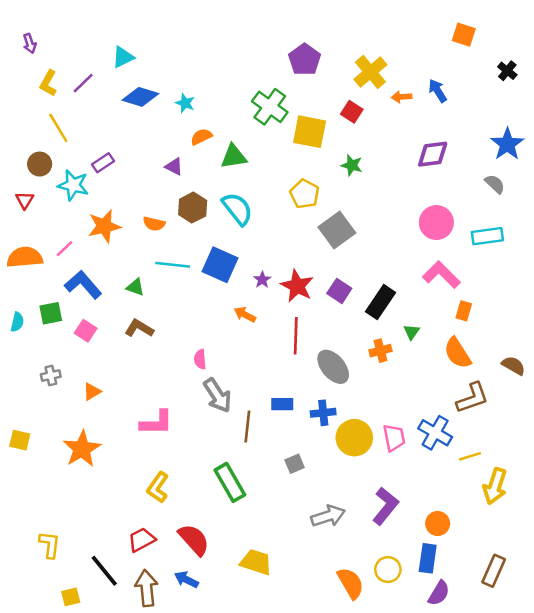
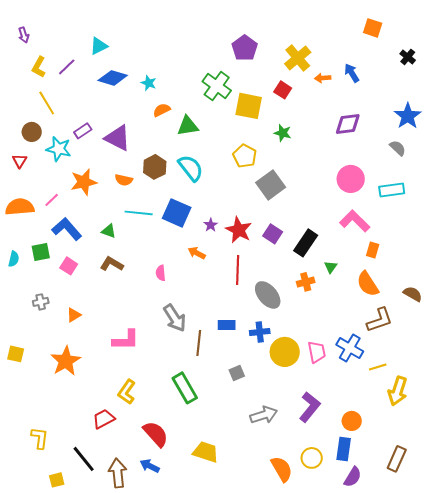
purple triangle: (174, 167) -> (118, 138), moved, size x1.8
pink semicircle: (200, 359) -> (161, 273), moved
red trapezoid: (142, 540) -> (104, 419), moved

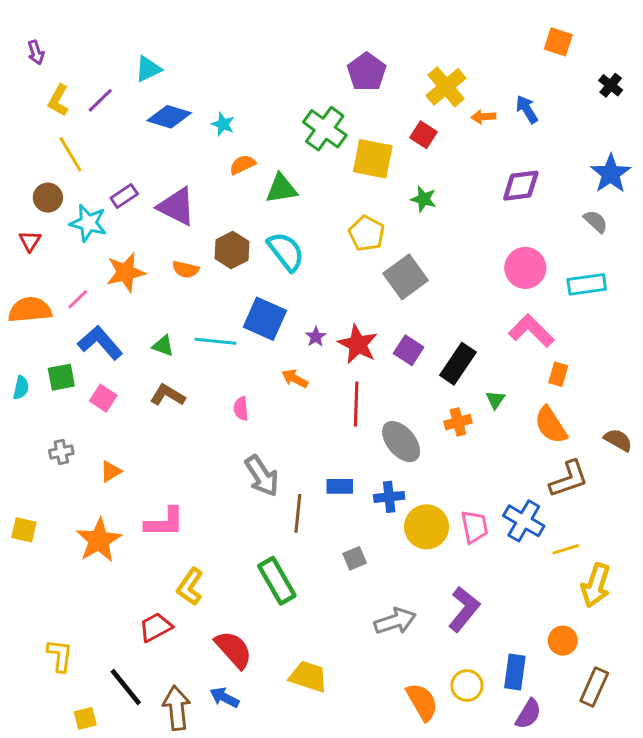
cyan line: (139, 213) -> (216, 341), moved
pink L-shape: (126, 340) -> (165, 522), moved
orange circle: (352, 421) -> (563, 641), moved

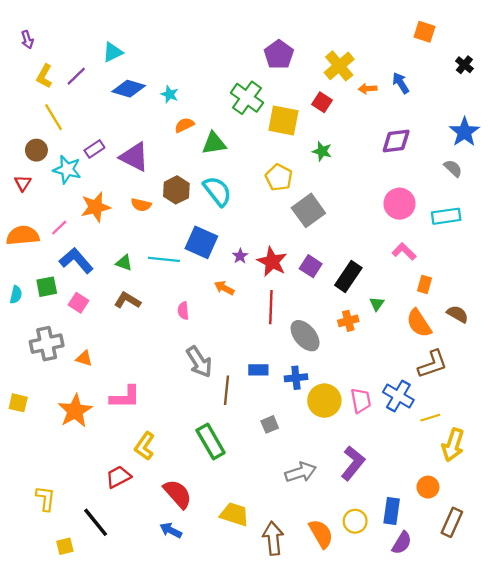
pink L-shape: (531, 331) -> (404, 251), size x0.7
brown semicircle: (618, 440) -> (458, 314), moved
gray cross: (61, 452) -> (47, 344), size x1.8
orange triangle: (111, 471) -> (84, 358), turned 48
brown arrow: (177, 708) -> (273, 538), moved

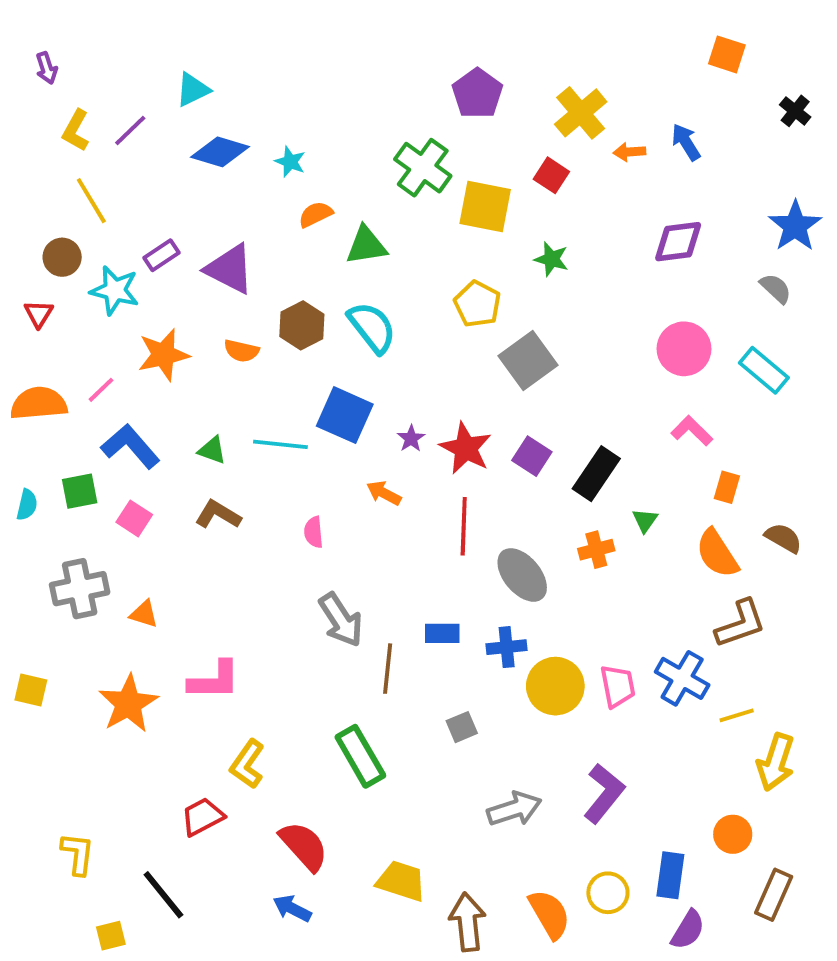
cyan rectangle: (446, 216) -> (764, 370), turned 48

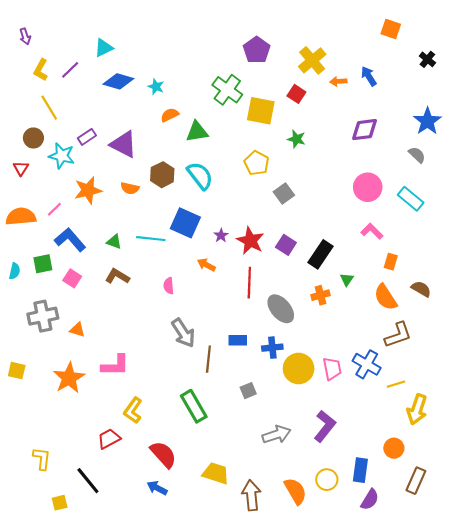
gray square: (528, 361) -> (284, 194), size x0.7

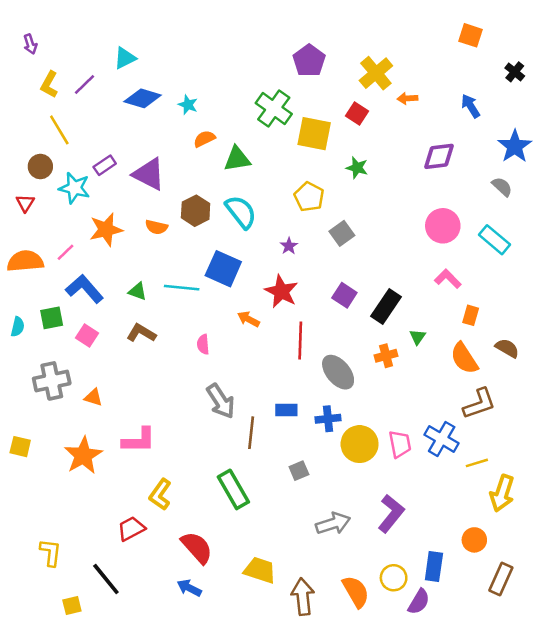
blue arrow: (369, 76) -> (471, 106), moved
purple star: (221, 235) -> (289, 246), moved
red star: (250, 241) -> (281, 291), moved
purple semicircle: (370, 499) -> (419, 602), moved

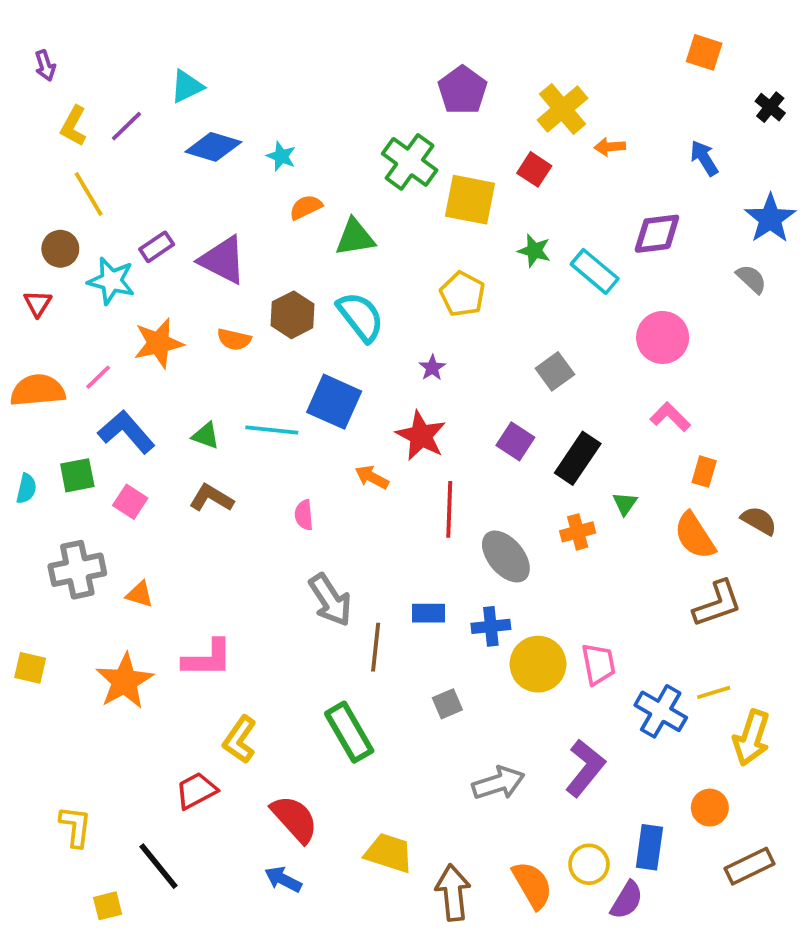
gray square: (342, 233) -> (555, 371), moved
cyan rectangle: (495, 240) -> (595, 271), moved
blue cross: (442, 439) -> (661, 711), moved
brown rectangle: (501, 579) -> (749, 866), turned 40

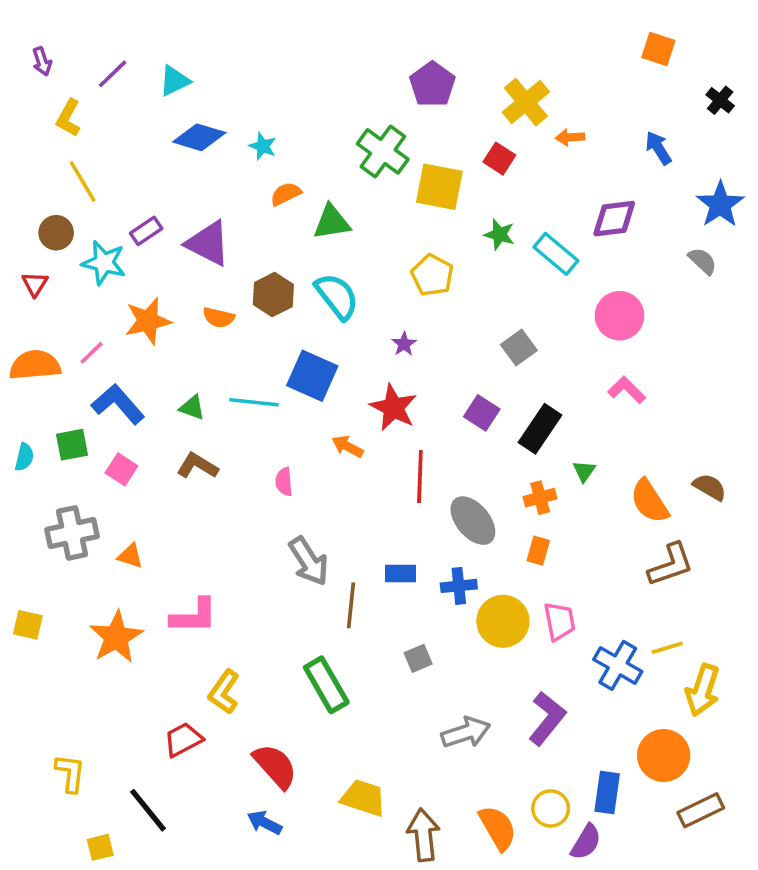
purple line: (126, 126) -> (113, 74), moved
orange rectangle: (704, 472) -> (538, 551), moved
orange circle: (710, 808) -> (664, 755), size x1.5

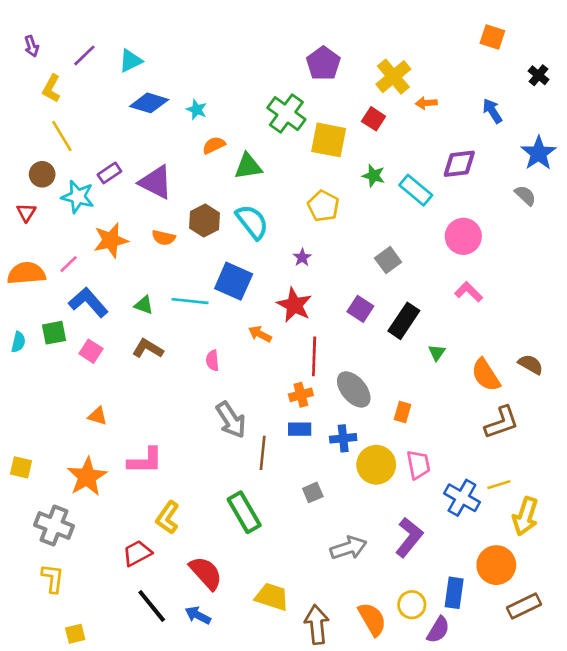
orange cross: (540, 498) -> (301, 395), moved
gray cross: (72, 533) -> (54, 525), moved, turned 33
black line: (148, 810) -> (152, 606), moved

